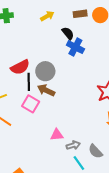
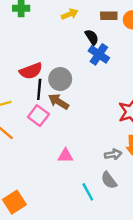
gray arrow: (73, 145) -> (113, 154), moved

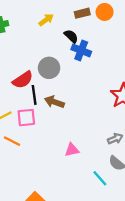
gray circle: (60, 79) -> (49, 68), moved
pink square: (38, 116) -> (26, 118), moved, turned -30

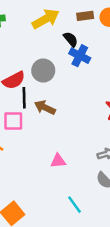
yellow arrow: (46, 20) -> (46, 19), size x1.6
cyan line: (100, 178) -> (75, 205), moved

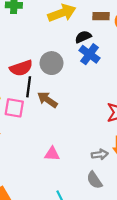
black semicircle: (71, 39) -> (83, 37), turned -84

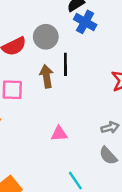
black line: (29, 87) -> (65, 64), moved
brown arrow: (47, 100) -> (47, 76), turned 54

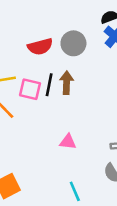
black line: (65, 64) -> (49, 85), moved

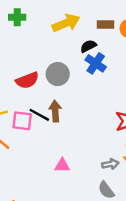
black line: (49, 85) -> (39, 115), turned -66

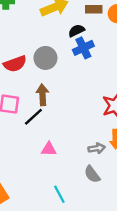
blue cross: (96, 63) -> (83, 48), turned 30
black line: (39, 115) -> (33, 117), moved, turned -72

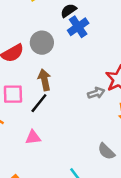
gray arrow: (97, 148) -> (96, 93), moved
pink triangle: (49, 149) -> (33, 137), moved

